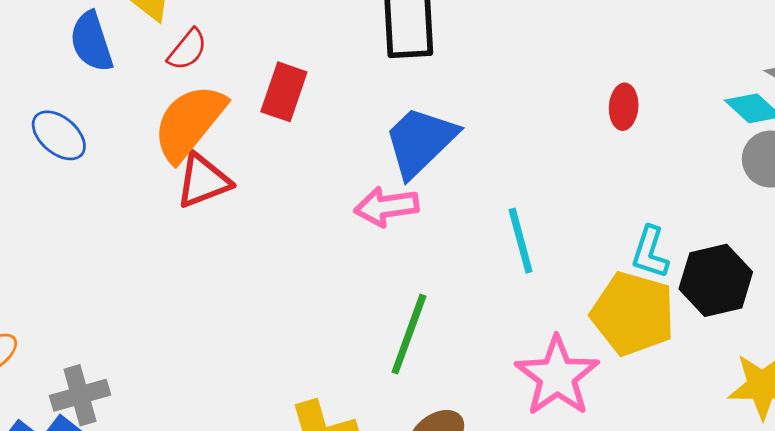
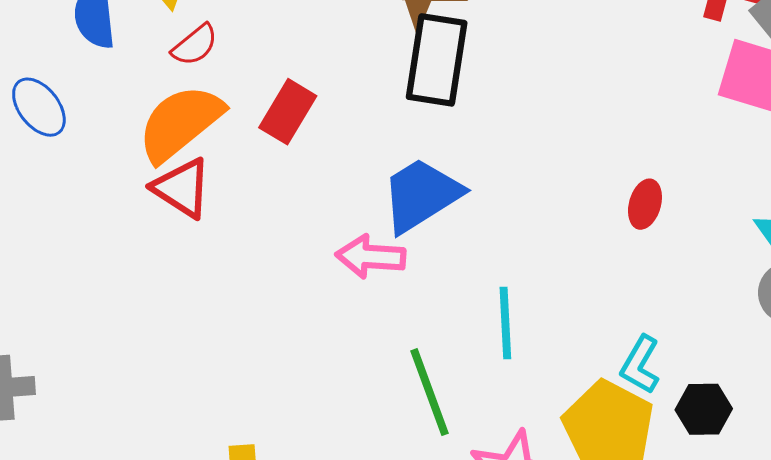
red triangle: (203, 181) -> (182, 188), turned 42
black hexagon: (716, 280) -> (704, 409), size x0.7
green line: (409, 334) -> (429, 392), moved, turned -52

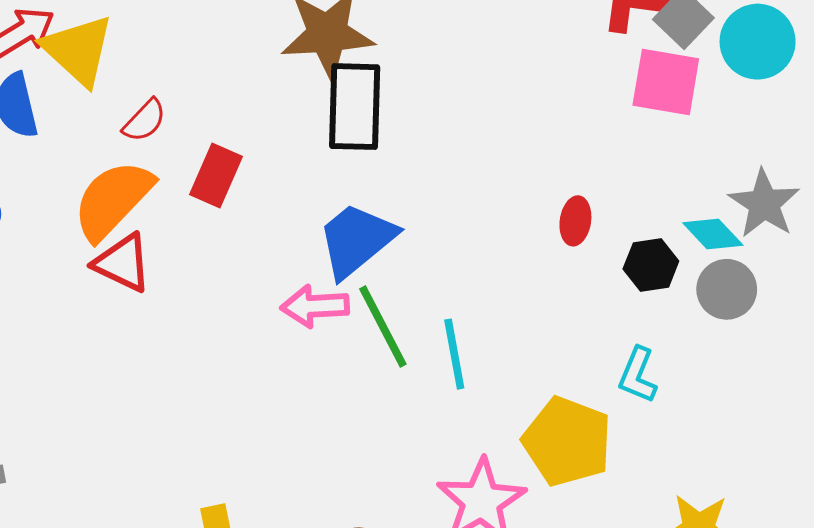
red semicircle: (195, 45) -> (144, 121), moved
cyan L-shape: (640, 365) -> (638, 375), moved
green line: (429, 392) -> (383, 326), moved
black hexagon: (704, 409) -> (651, 265), moved

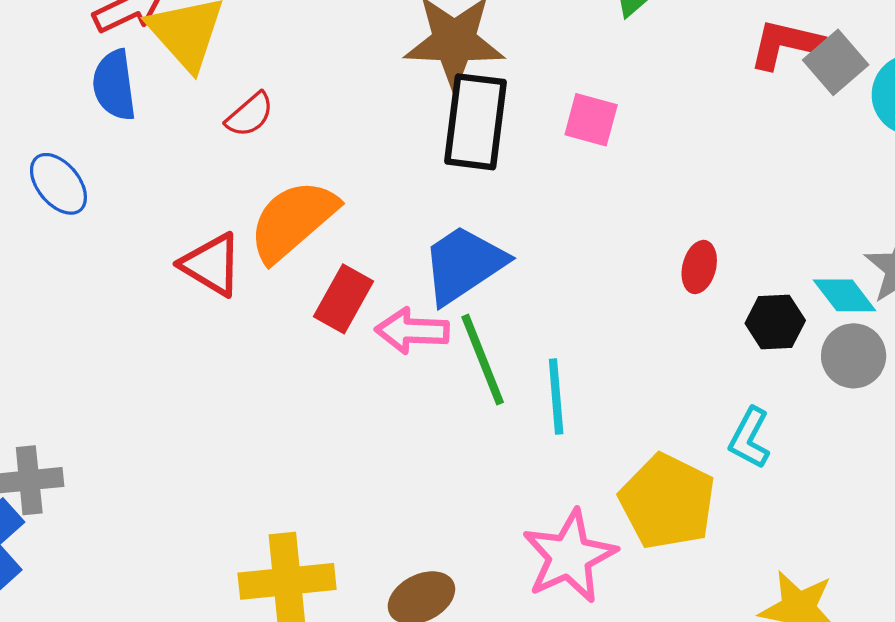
pink square: (666, 82) -> (591, 120), moved, size x0.7
red rectangle: (216, 175) -> (343, 299), moved
orange semicircle: (113, 200) -> (293, 220), moved

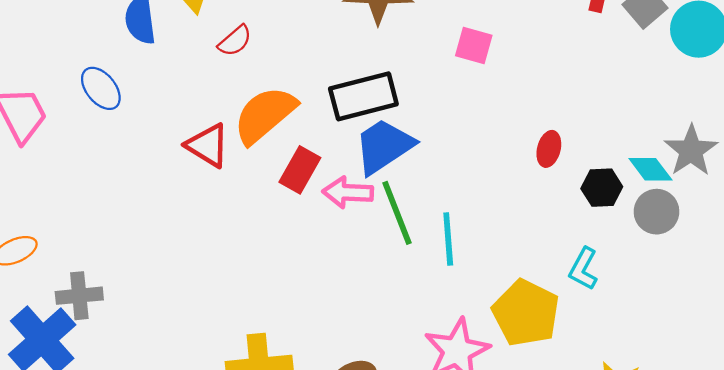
black rectangle: (476, 122) -> (363, 96), moved, turned 68

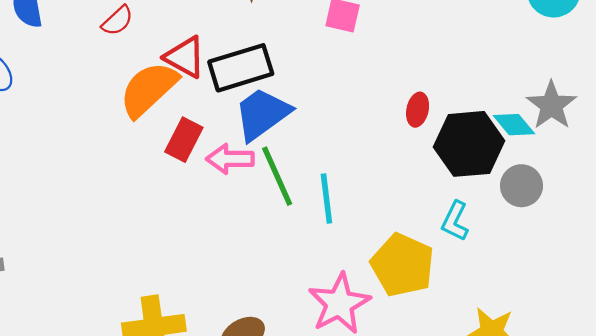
red triangle: (208, 145) -> (185, 57), moved
black hexagon: (602, 188) -> (469, 144), size x1.8
gray circle: (657, 212) -> (521, 186), moved

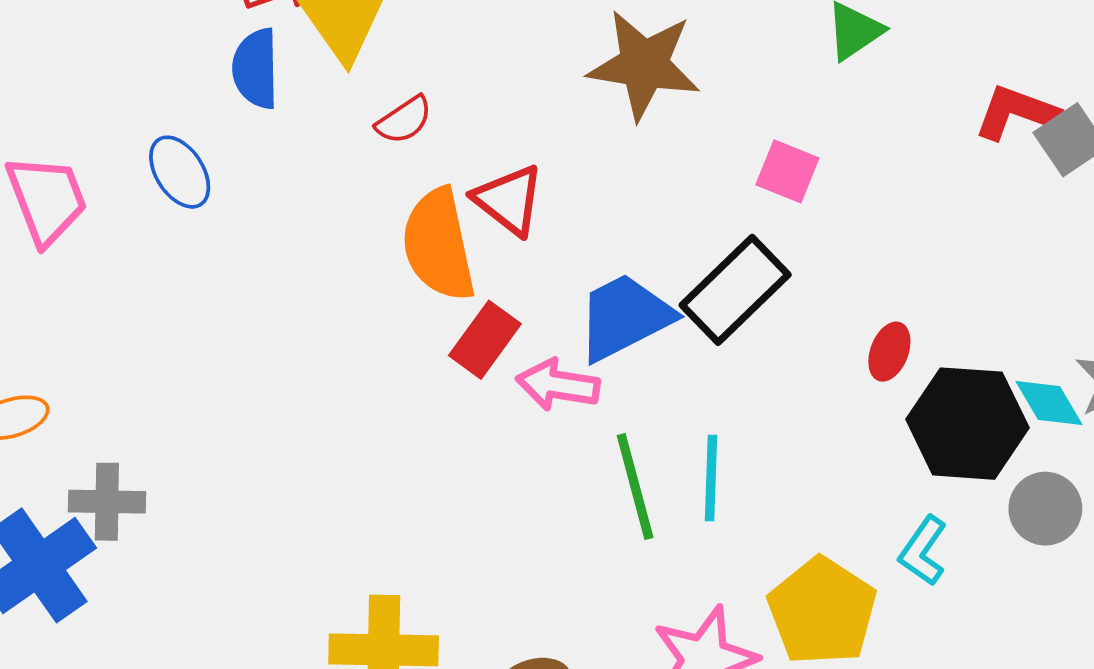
black rectangle: (241, 68) -> (735, 290), moved, turned -36
orange semicircle: (149, 89) -> (438, 245), turned -68
green line: (277, 176) -> (635, 487), moved

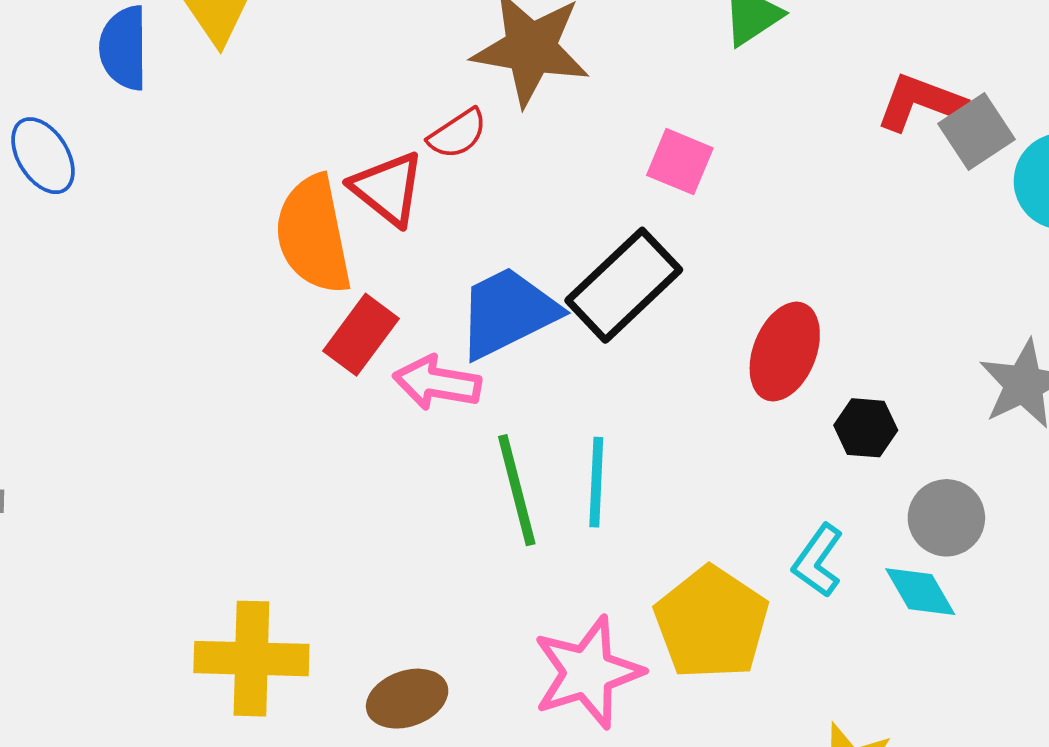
red semicircle: (404, 120) -> (458, 134), moved
red ellipse: (889, 352) -> (785, 352), size x1.6
cyan diamond: (1049, 403) -> (920, 592), moved
black hexagon: (967, 424) -> (866, 428), size x0.5

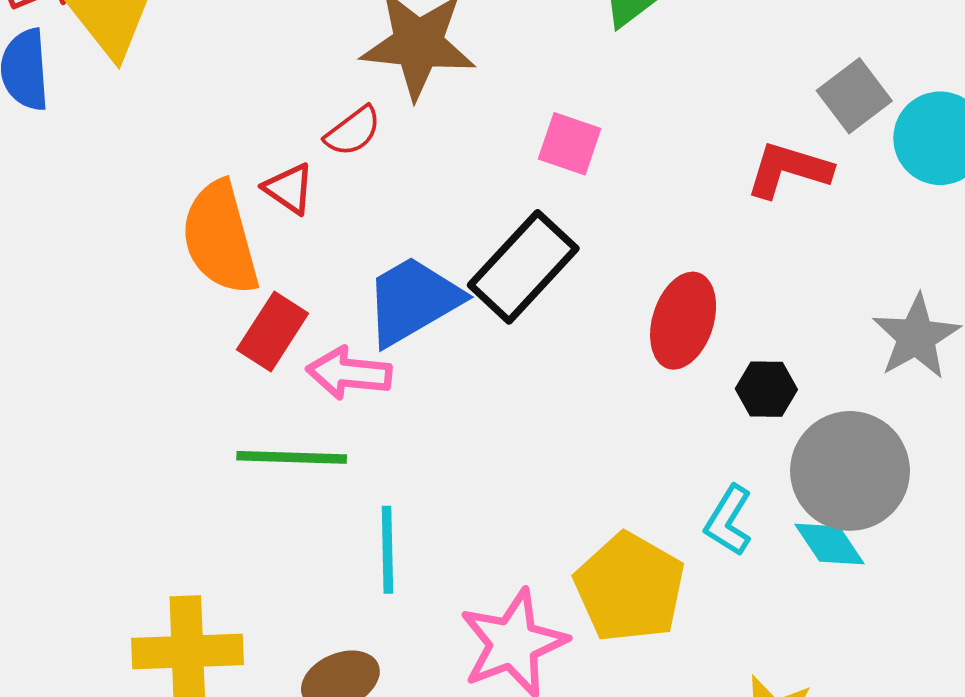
red L-shape: (921, 103) -> (789, 170), moved
red triangle: (388, 188) -> (289, 189), size x0.7
cyan line: (596, 482) -> (387, 550), moved
green line: (517, 490) -> (292, 457), moved, turned -70
gray circle: (946, 518) -> (850, 471), size x1.6

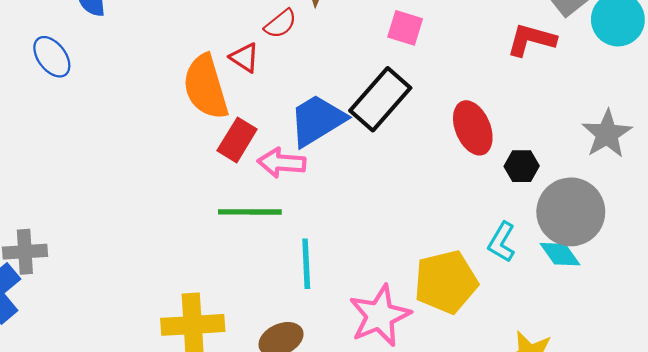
red ellipse: (683, 321) -> (473, 128), turned -39
yellow pentagon: (630, 588) -> (446, 282), turned 30

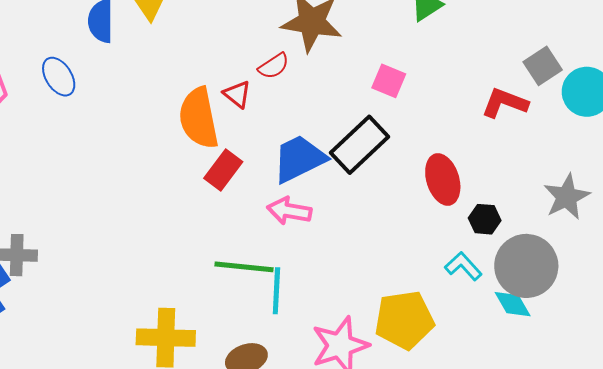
pink arrow: (282, 163) -> (289, 211), moved
green line: (250, 212) -> (244, 267), moved
cyan L-shape: (502, 242) -> (463, 266), moved, turned 102

